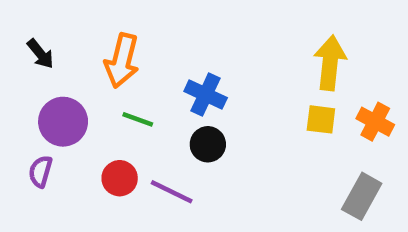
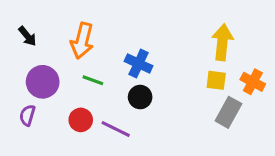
gray rectangle: (362, 196) -> (228, 112), moved

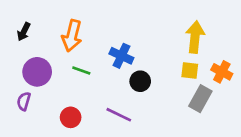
black arrow: (27, 36) -> (24, 32), turned 66
black circle: (140, 97) -> (140, 81), moved
red circle: (81, 120) -> (71, 117), moved
purple line: (116, 129) -> (119, 115), moved

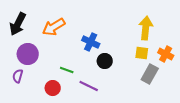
black arrow: (24, 32) -> (18, 24), size x1.6
orange arrow: (72, 36) -> (54, 27), turned 45
green line: (81, 71) -> (67, 70), moved

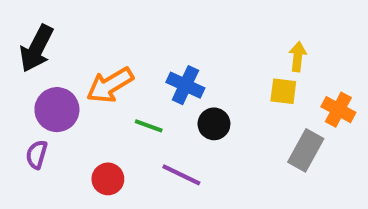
orange arrow: (54, 27) -> (110, 85), moved
yellow arrow: (146, 28) -> (298, 57), size x0.6
yellow square: (142, 53) -> (283, 91), moved
green line: (67, 70) -> (149, 126), moved

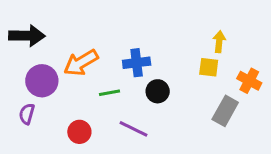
black arrow: (37, 48) -> (27, 36), turned -116
blue cross: (185, 85) -> (137, 63), turned -32
green line: (149, 126) -> (109, 93), turned -30

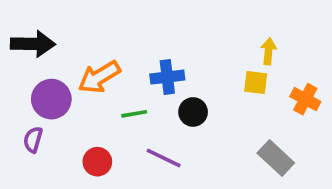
gray rectangle: (225, 111) -> (276, 158), moved, turned -76

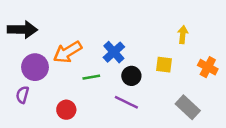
blue cross: (167, 77) -> (114, 52), turned -35
yellow square: (256, 83) -> (164, 65), moved
purple line: (164, 158) -> (126, 102), moved

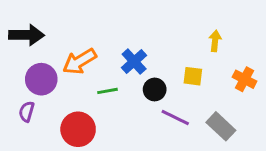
purple line: (126, 102) -> (175, 117), moved
red circle: (66, 110) -> (78, 129), size x1.5

